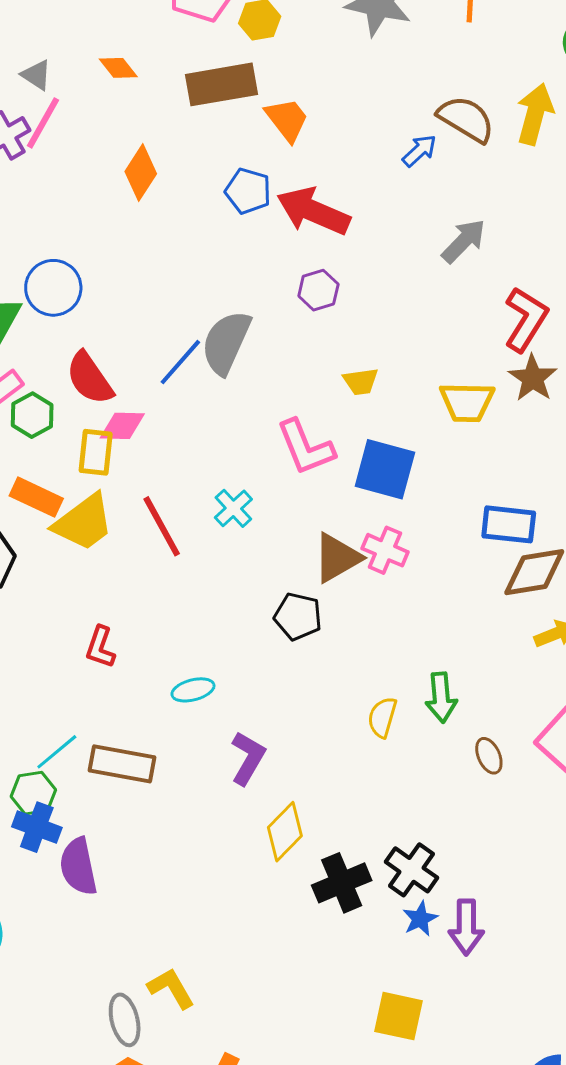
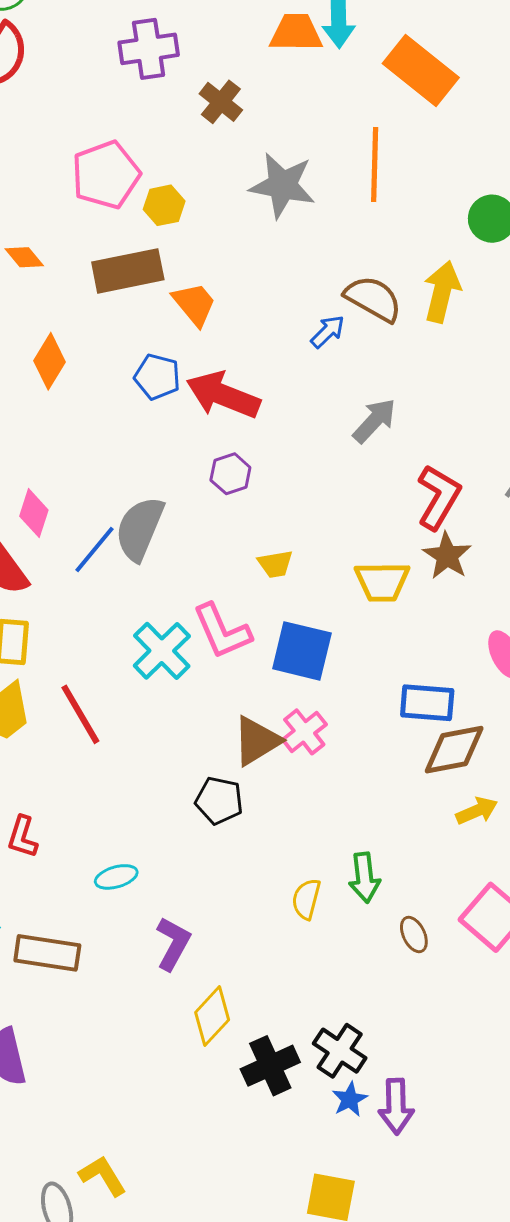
pink diamond: (122, 426) -> (34, 513), moved, turned -72
cyan cross: (233, 508) -> (162, 651), moved, size x1.5
pink cross: (385, 550) -> (304, 732), turned 30

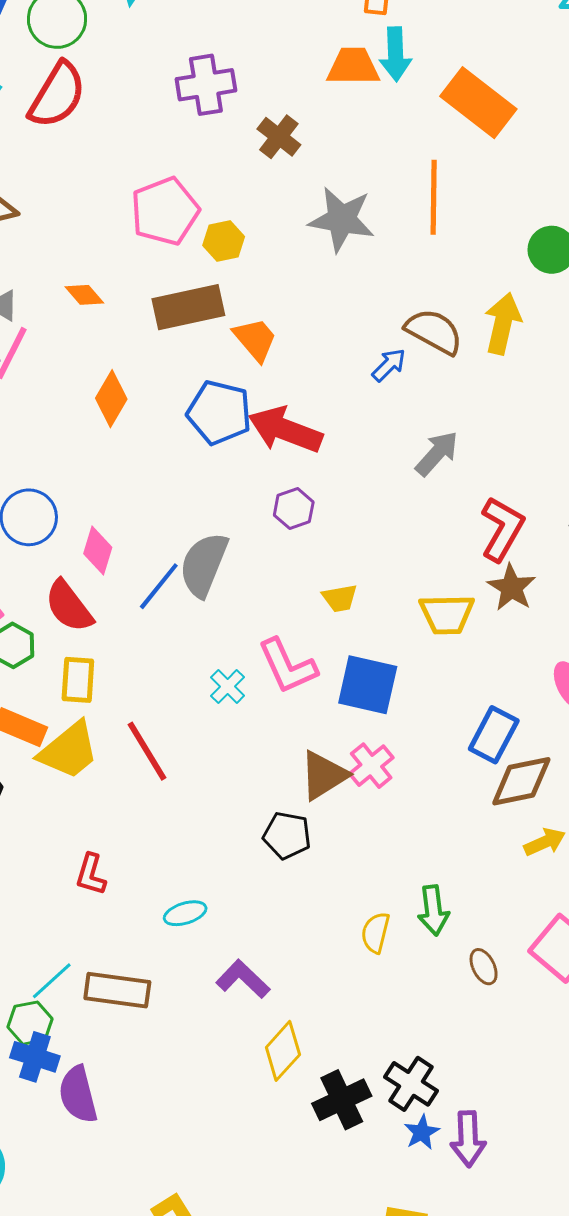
blue pentagon: (157, 377) -> (219, 413), size x1.4
cyan cross: (162, 651) -> (228, 687), size x0.6
blue rectangle: (427, 703) -> (494, 735), turned -66
purple L-shape: (173, 944) -> (243, 979), turned -74

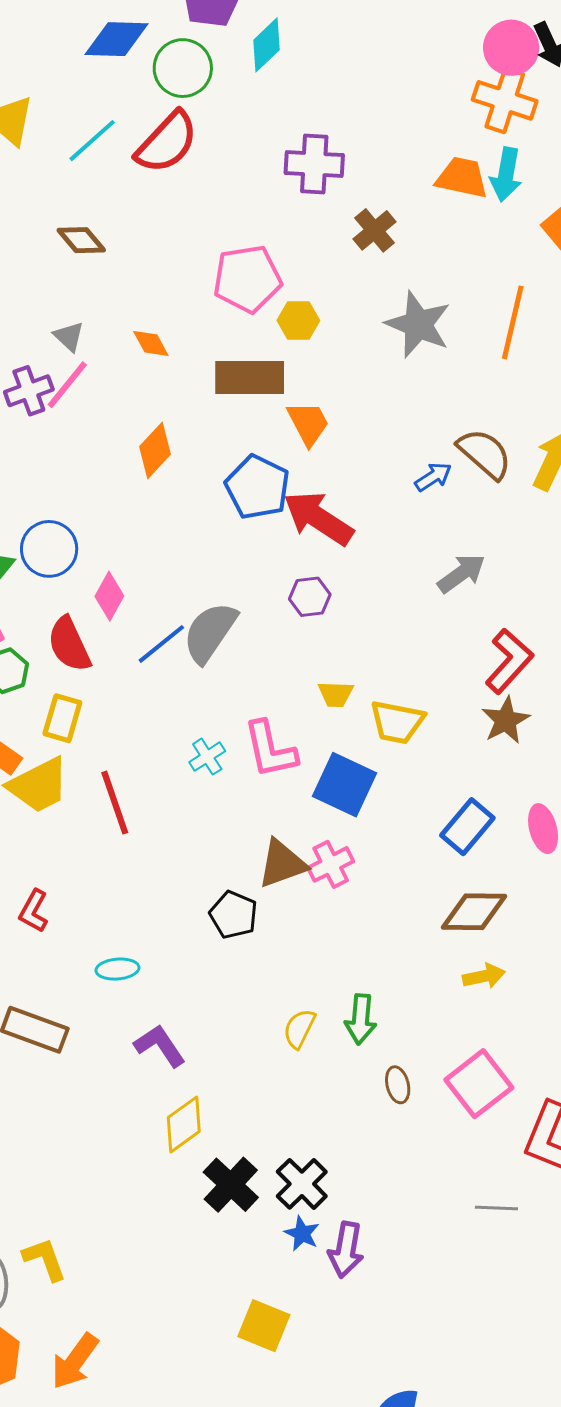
yellow trapezoid: (447, 614) -> (397, 722), moved
blue rectangle: (494, 735) -> (467, 827), moved
black cross: (342, 1100) -> (231, 1185), turned -34
blue star: (422, 1132) -> (302, 1234), turned -30

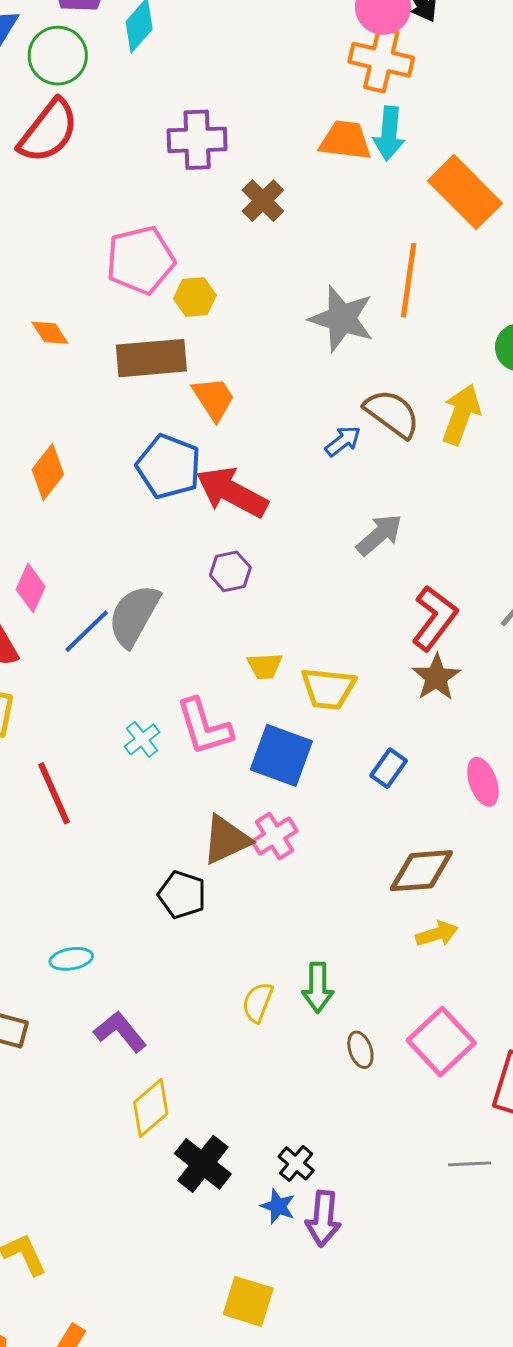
gray star: (418, 324) -> (342, 319), moved
orange diamond: (155, 450) -> (48, 472), moved
blue rectangle: (467, 827) -> (389, 768), moved, size x0.7
black cross: (302, 1184) -> (296, 1163), moved, size x0.7

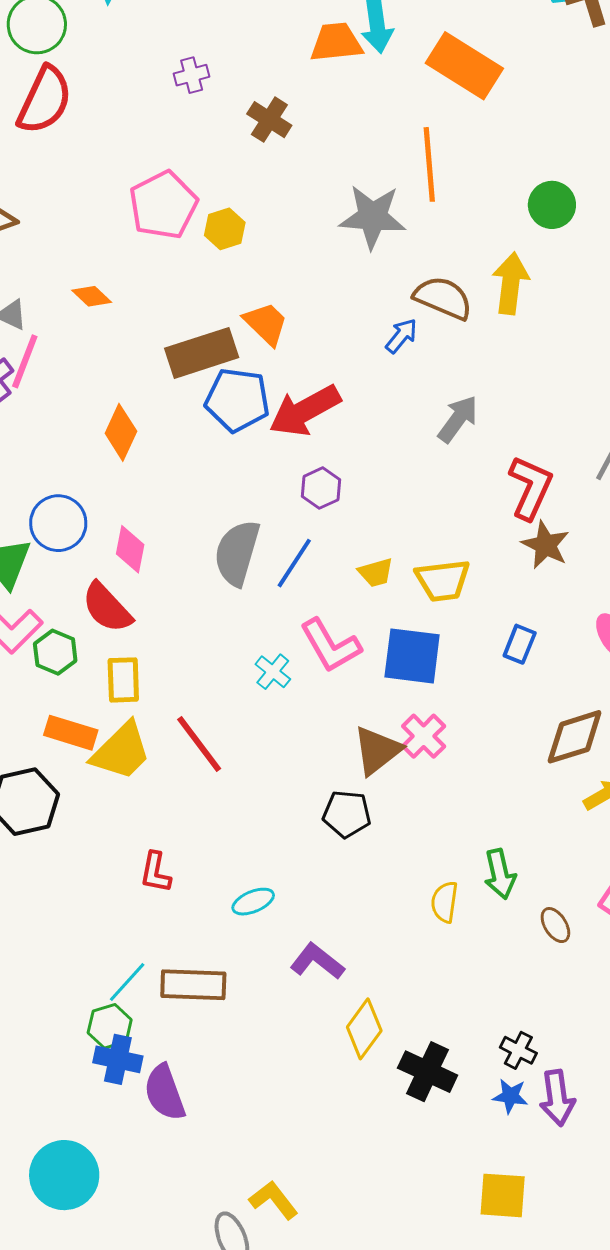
purple cross: (197, 140) -> (192, 75), size x0.6
brown rectangle: (151, 358) -> (202, 353), moved
red arrow: (232, 492) -> (305, 411), turned -44
blue line: (87, 631) -> (294, 563), moved

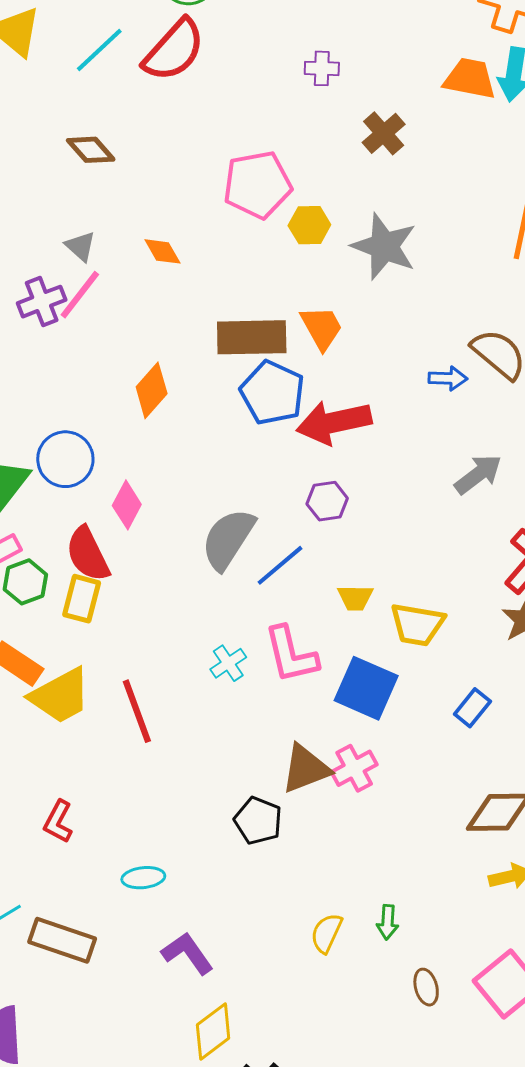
gray star: (373, 217) -> (384, 247), moved
blue arrow: (401, 336) -> (448, 378), turned 36
yellow rectangle: (123, 680) -> (82, 599), moved
green arrow: (500, 874) -> (388, 922), size x0.7

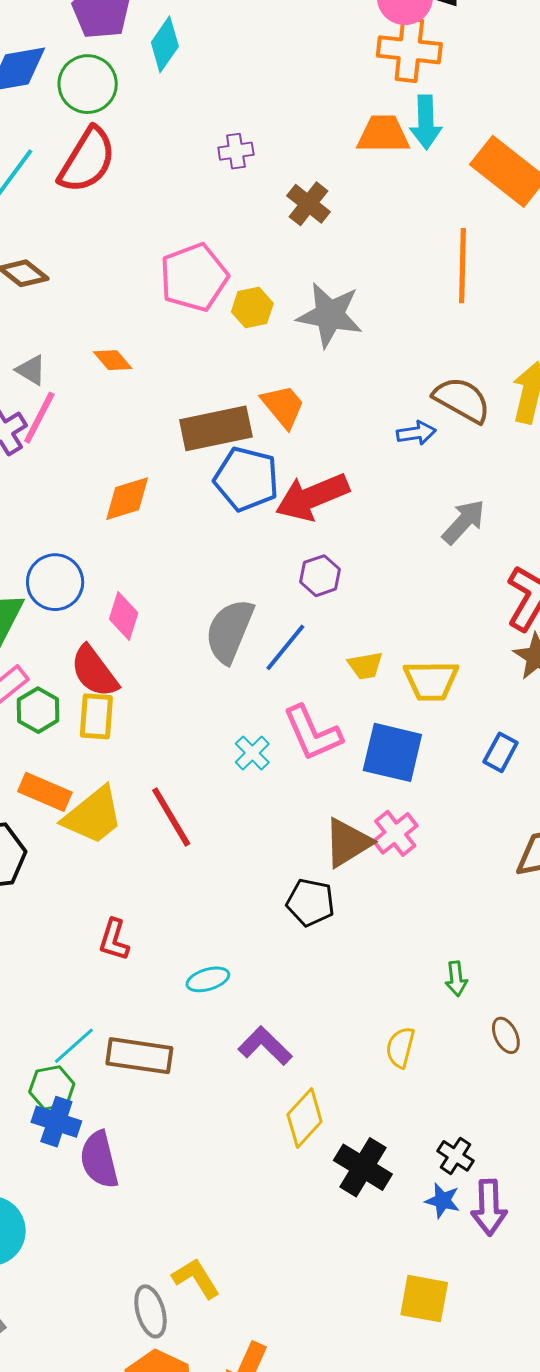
orange diamond: (152, 390) -> (127, 499), turned 42
yellow semicircle: (327, 933) -> (400, 1047), moved

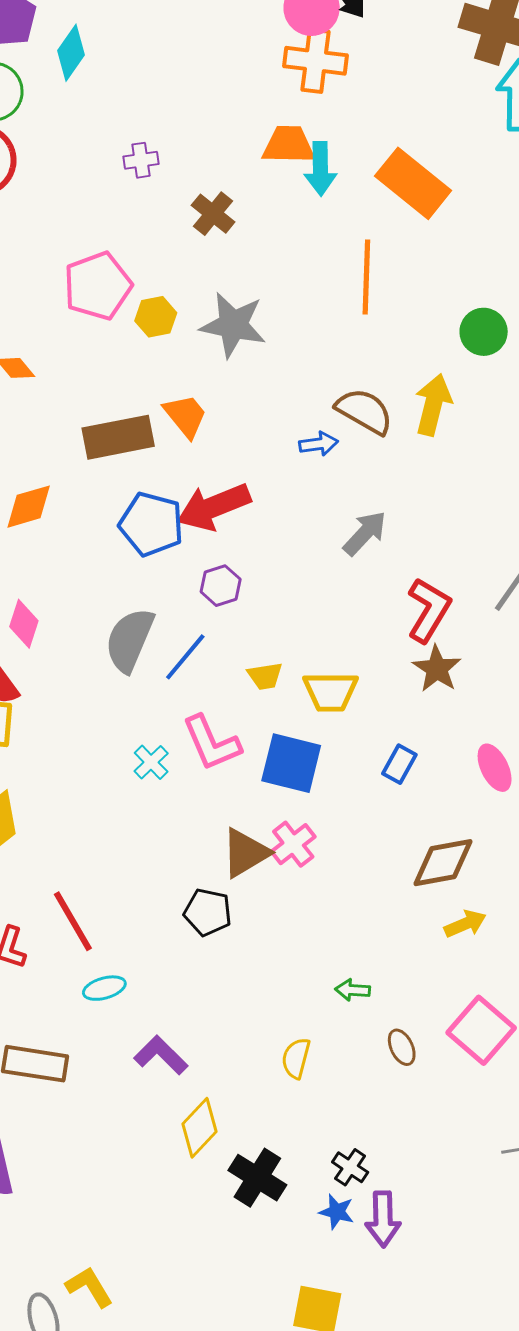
cyan arrow: (426, 122) -> (320, 169), moved
blue pentagon: (246, 479) -> (151, 524), moved
red line: (171, 817) -> (73, 921), moved
green arrow: (456, 979) -> (353, 990), turned 100

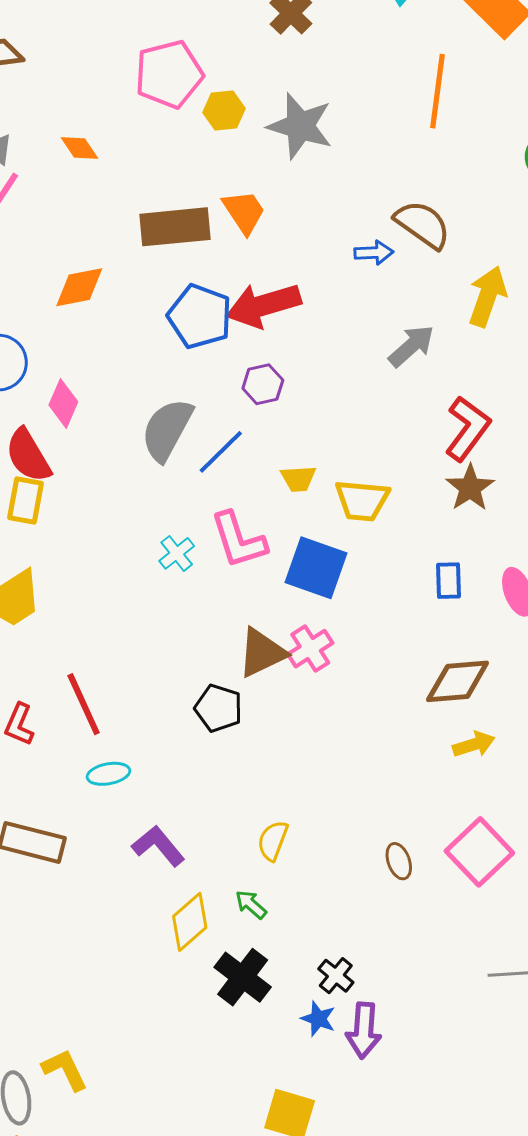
yellow arrow: (433, 405) -> (487, 296), moved
blue rectangle: (399, 764) -> (448, 581), moved, turned -36
green arrow: (353, 990) -> (251, 904), moved, turned 32
yellow semicircle: (296, 1058) -> (273, 841), moved

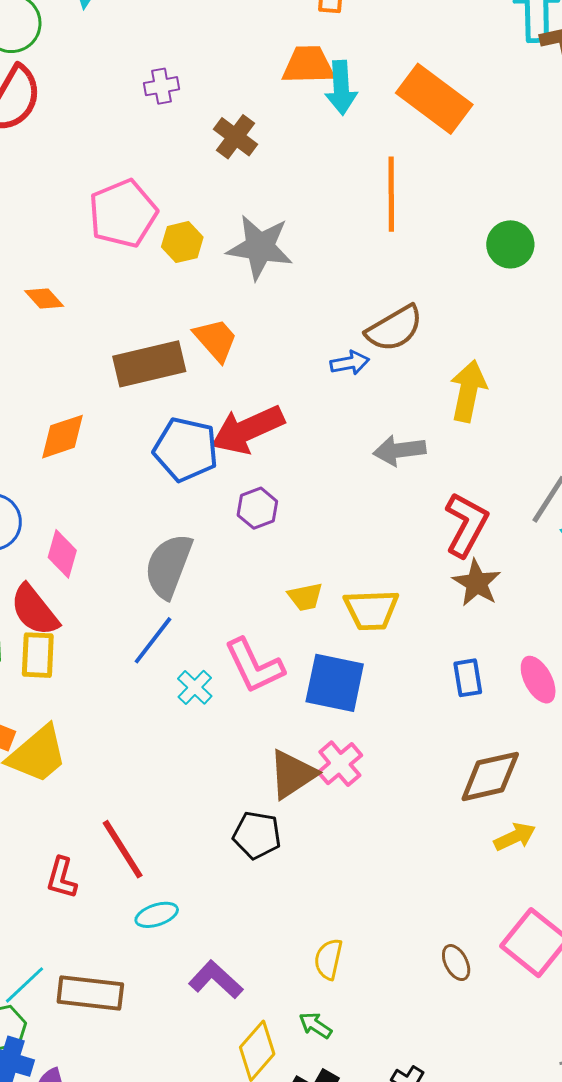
brown semicircle: (423, 224) -> (394, 328), turned 122
gray arrow: (411, 346) -> (399, 450), turned -138
blue line: (221, 452) -> (153, 640), moved

